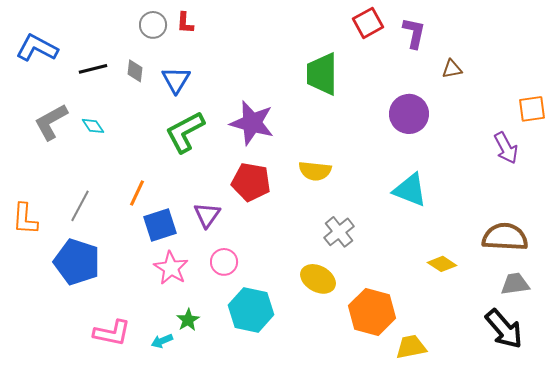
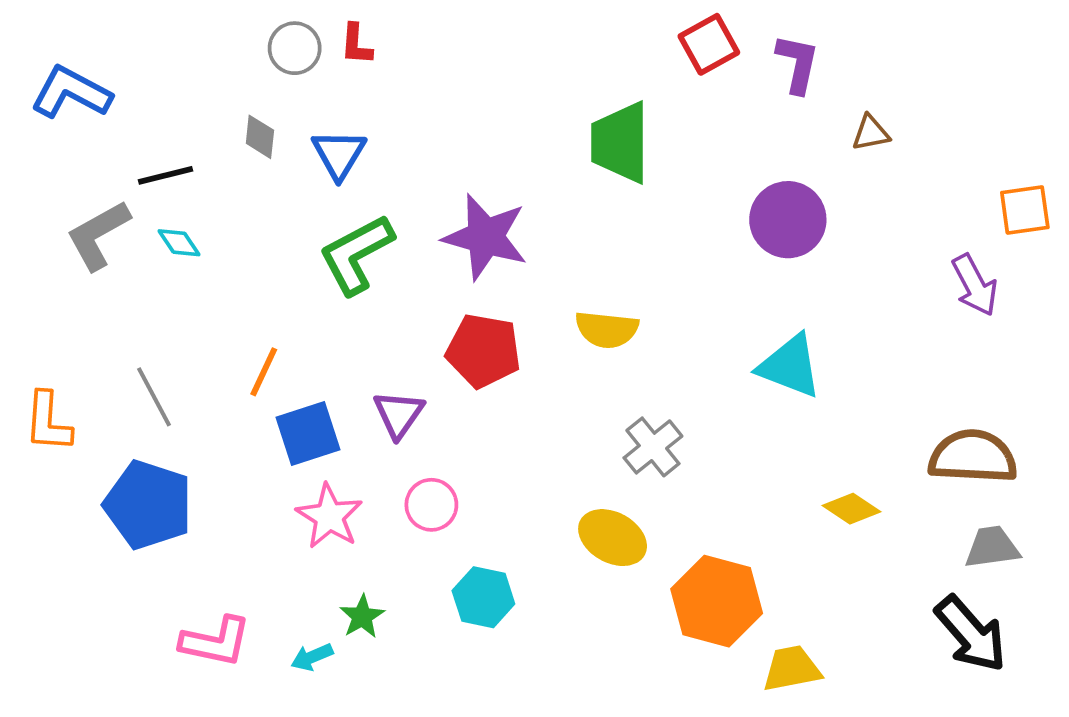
black line: (93, 69) -> (166, 175), moved
gray line: (80, 206) -> (154, 397), turned -56
cyan hexagon: (251, 310) -> (483, 597), size x0.7

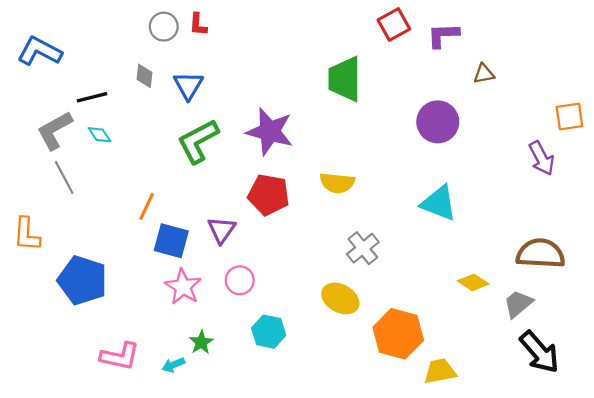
purple L-shape: (797, 64) -> (443, 35), turned -104
gray line: (154, 397) -> (64, 178), moved
blue square: (308, 434) -> (171, 241), turned 33
gray trapezoid: (992, 547) -> (518, 304), moved, turned -32

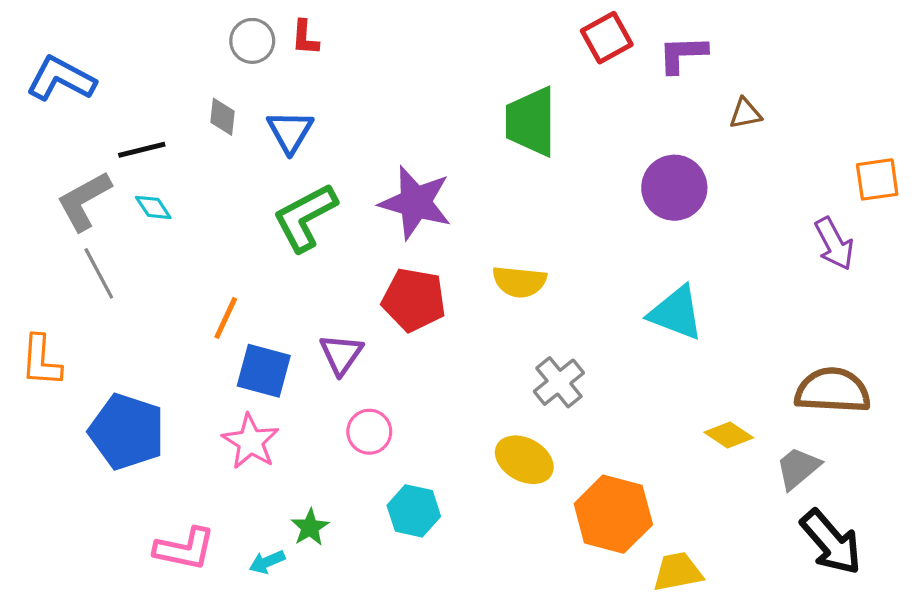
pink star: (183, 287) -> (251, 442), moved

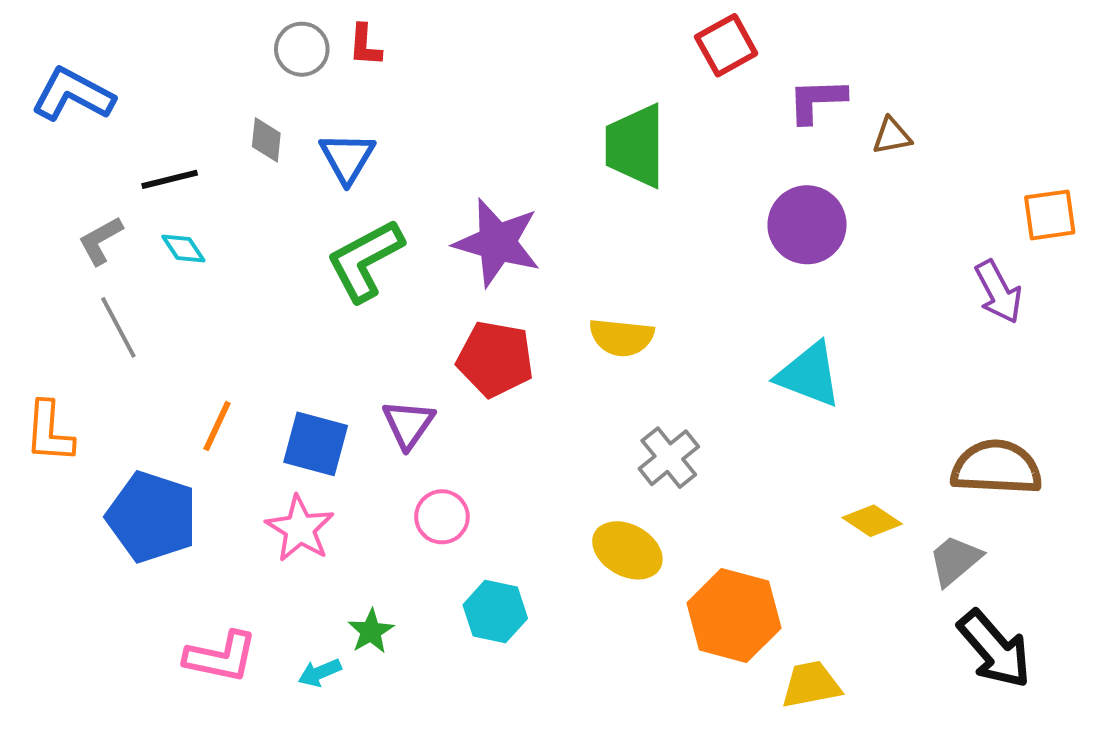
purple L-shape: (683, 54) -> (817, 100), moved
gray L-shape: (84, 201) -> (101, 241), size x0.7
orange line: (226, 318) -> (217, 426), moved

